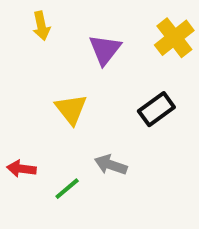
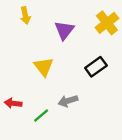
gray arrow: (111, 165) -> (68, 101), turned -36

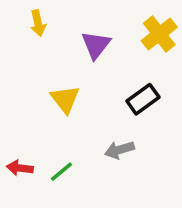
gray arrow: (68, 101) -> (119, 150), moved
red arrow: (13, 103) -> (20, 168), moved

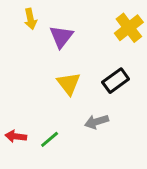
purple triangle: (96, 45) -> (61, 37), moved
yellow triangle: (65, 99) -> (69, 84), moved

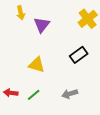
yellow triangle: (69, 84) -> (37, 65), moved, turned -36
gray arrow: (97, 122) -> (70, 94), moved

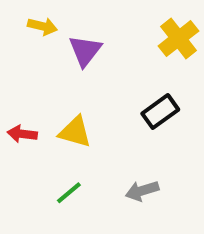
yellow arrow: (21, 13) -> (42, 26), turned -64
red arrow: (11, 93) -> (22, 134), moved

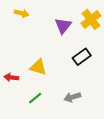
purple triangle: (85, 51) -> (63, 26), moved
red arrow: (22, 134) -> (11, 77), moved

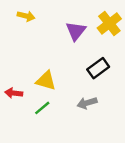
gray arrow: (72, 97) -> (87, 103), moved
green line: (35, 98) -> (42, 108), moved

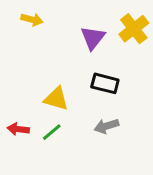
black rectangle: (98, 68) -> (105, 83), moved, turned 50
red arrow: (14, 93) -> (18, 129), moved

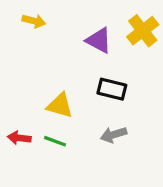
purple triangle: (93, 38) -> (99, 40), turned -40
green line: (52, 132) -> (55, 141), turned 60

